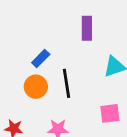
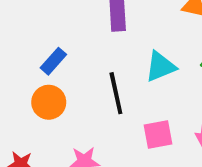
black line: (67, 83) -> (116, 93), moved

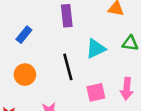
blue rectangle: (53, 61) -> (24, 35), moved

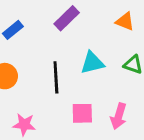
purple rectangle: (67, 16) -> (67, 18), turned 40

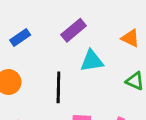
cyan triangle: (92, 63) -> (92, 61), moved

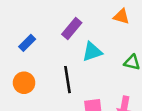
orange triangle: (130, 38) -> (121, 16), moved

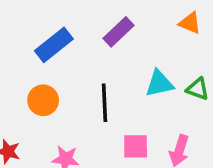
blue rectangle: (27, 43) -> (54, 45), size x1.5
cyan triangle: (92, 52) -> (159, 83), moved

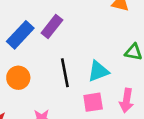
purple rectangle: (119, 32) -> (52, 27), moved
cyan triangle: (159, 83) -> (98, 71), moved

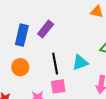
blue rectangle: (20, 35) -> (22, 35), turned -30
pink square: (93, 102) -> (58, 86), moved

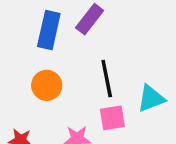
cyan triangle: (80, 62) -> (151, 98), moved

